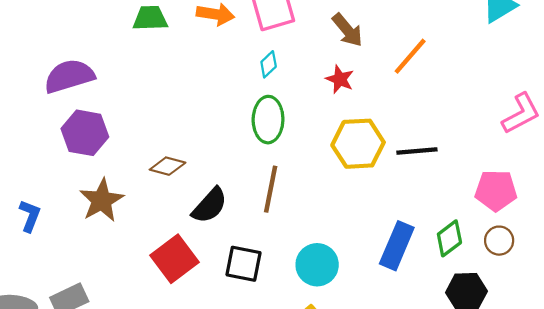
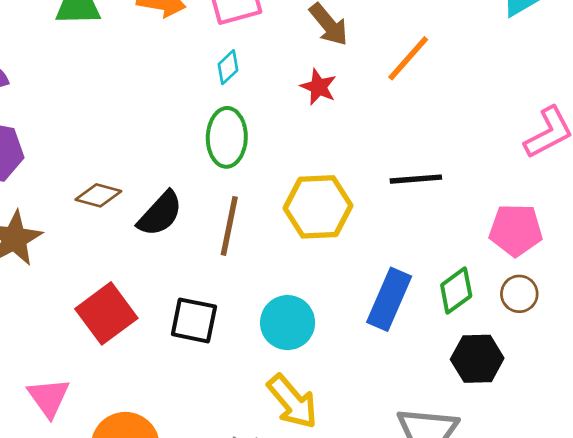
yellow hexagon: (358, 144) -> (318, 207), moved
black semicircle: (210, 205) -> (160, 214), moved

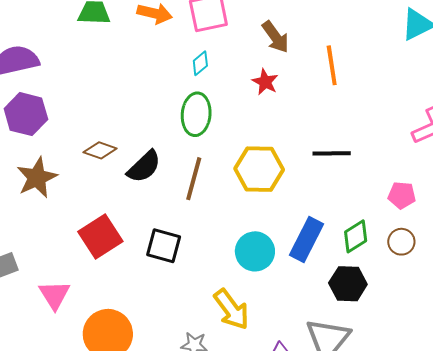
orange line: (408, 58) -> (332, 65), turned -54
pink pentagon: (516, 230) -> (402, 195), size x0.7
cyan circle: (288, 323) -> (255, 251), moved
black hexagon: (477, 359) -> (348, 284), moved

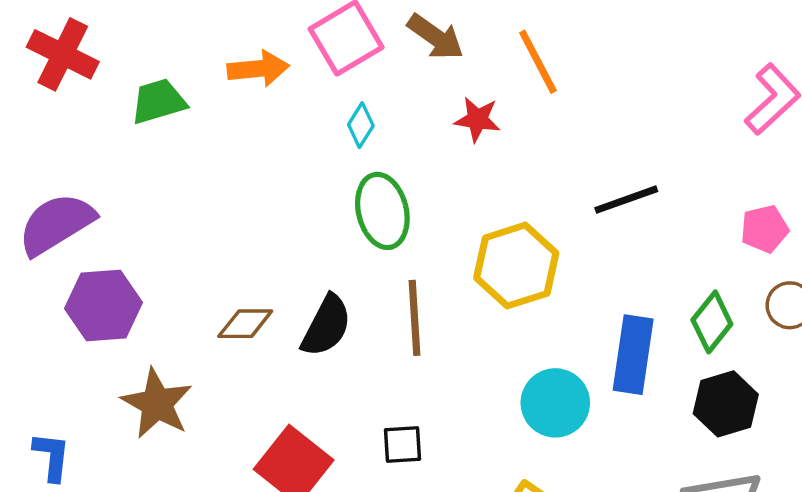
brown arrow: (275, 37) -> (435, 37), moved
orange line: (332, 65) -> (538, 62), moved
black square: (164, 246) -> (403, 445), size x0.7

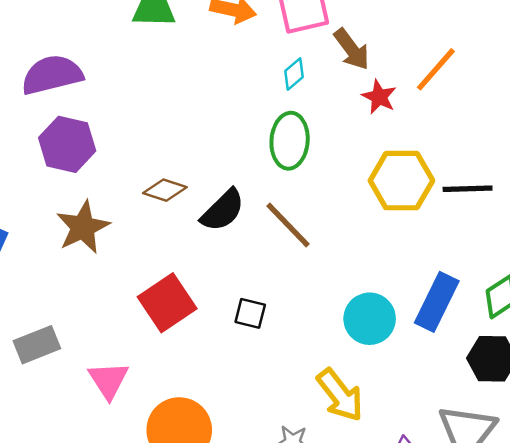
brown arrow: (435, 37) -> (352, 49), moved
orange line: (538, 62) -> (436, 69), turned 51
yellow hexagon: (516, 266) -> (401, 181), moved
brown line: (415, 318) -> (288, 225), turned -58

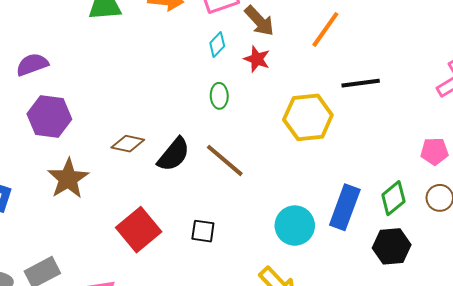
purple semicircle: (52, 75) -> (32, 64), size x0.7
red star: (379, 97) -> (257, 59), moved
green ellipse: (290, 141) -> (219, 96), size x0.6
black line: (468, 189) -> (361, 83), moved

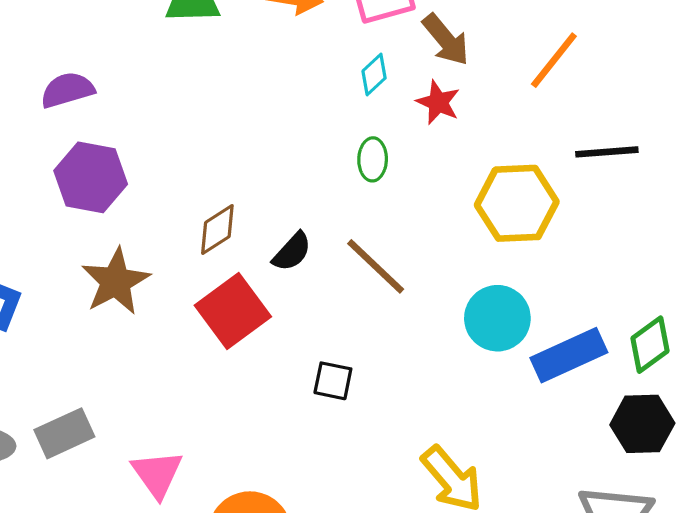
brown diamond: (128, 144) -> (217, 230), turned -48
black semicircle: (174, 154) -> (292, 252), size x0.7
blue rectangle: (345, 207) -> (569, 355), turned 42
cyan circle: (295, 226) -> (497, 318), moved
red square: (139, 230) -> (233, 311), moved

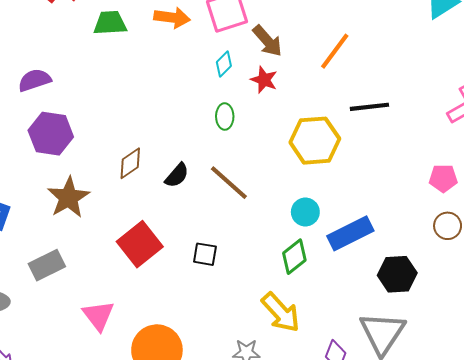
red square: (233, 311) -> (140, 244), moved
cyan circle: (497, 318) -> (305, 212), size x0.7
green diamond: (650, 345) -> (294, 257), moved
gray rectangle: (64, 433) -> (47, 265), moved

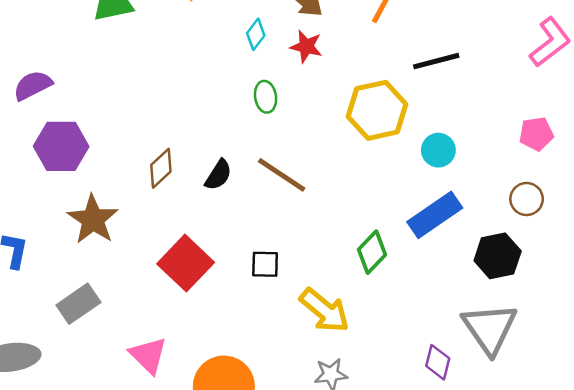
cyan circle: (305, 212) -> (438, 150), moved
brown circle: (448, 226) -> (527, 199), moved
yellow arrow: (281, 312) -> (325, 310), moved

